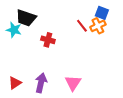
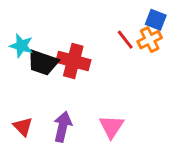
black trapezoid: (26, 18) -> (43, 63), moved
red cross: (48, 40) -> (73, 61), size x1.5
red triangle: (15, 83) -> (23, 127), turned -40

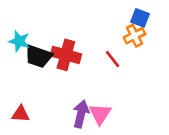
red line: (125, 40) -> (113, 59), moved
red triangle: (23, 127) -> (21, 114), turned -42
purple arrow: (63, 127) -> (81, 114), moved

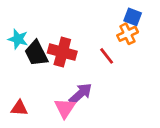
black trapezoid: (38, 56) -> (36, 53), turned 44
purple arrow: (81, 114) -> (81, 94), moved, turned 35
pink triangle: (100, 114) -> (65, 108), moved

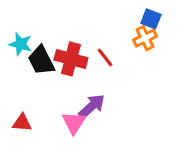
red line: (107, 56) -> (105, 57), moved

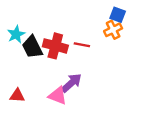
cyan star: (20, 44) -> (16, 34), turned 30
red line: (105, 57) -> (82, 45), turned -42
pink triangle: (74, 123) -> (58, 96), turned -42

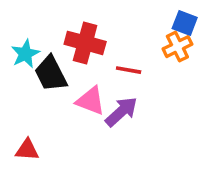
red cross: (55, 46) -> (85, 43), moved
purple arrow: (71, 83) -> (121, 112), moved
pink triangle: (58, 96) -> (91, 101), moved

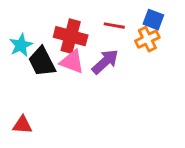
red line: (129, 70) -> (114, 26), moved
pink triangle: (91, 101) -> (72, 62), moved
purple arrow: (121, 112) -> (105, 62), moved

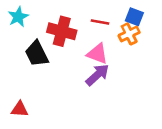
cyan star: (21, 45) -> (18, 17), moved
pink triangle: (72, 62) -> (97, 54), moved
purple arrow: (105, 62) -> (97, 75), moved

